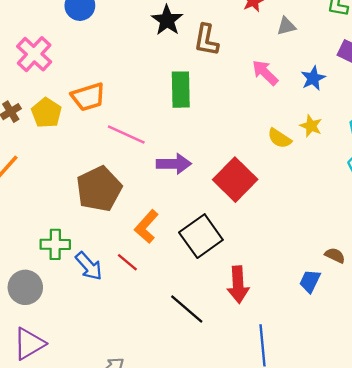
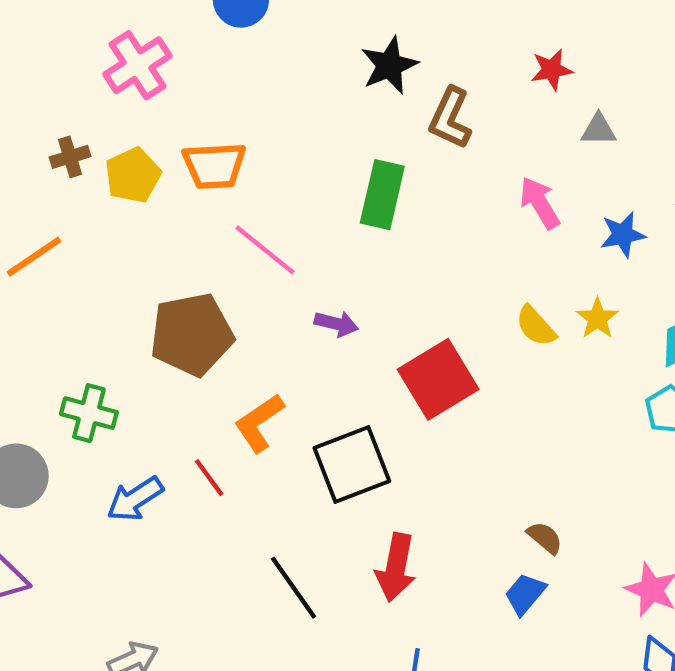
purple arrow: (174, 164) -> (336, 324), size x0.7
brown semicircle: (335, 255) -> (545, 538), moved
blue arrow: (89, 266) -> (135, 499), moved, turned 84

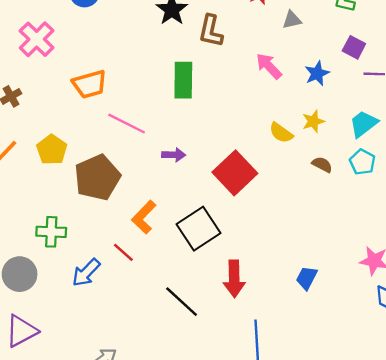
yellow pentagon: (133, 175) -> (52, 150), moved
yellow star: (597, 318) -> (313, 121), turned 30
brown semicircle: (545, 538) -> (322, 165), moved

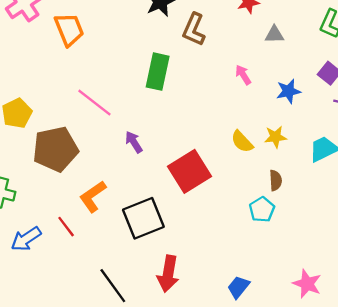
pink arrow: (269, 66) -> (243, 75), size x0.7
orange trapezoid: (90, 84) -> (69, 29), moved, turned -108
purple arrow: (174, 155) -> (134, 142), turned -135
cyan pentagon: (362, 162) -> (262, 210), moved
brown semicircle: (322, 165) -> (276, 180), turned 48

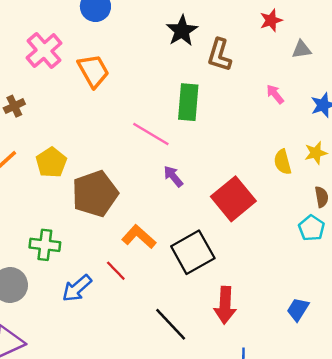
pink line: (94, 103) -> (151, 134), moved
yellow semicircle: (242, 142) -> (283, 162), turned 35
orange L-shape: (93, 196) -> (139, 237), turned 84

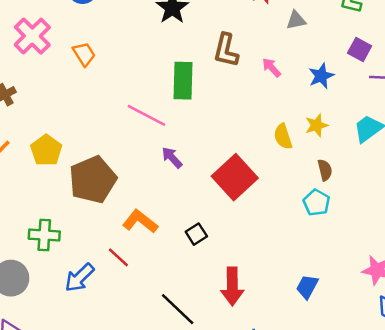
brown L-shape: (219, 55) -> (226, 50), moved
orange trapezoid: (93, 71) -> (84, 54), size x0.7
black square: (193, 252) -> (196, 234), size x0.5

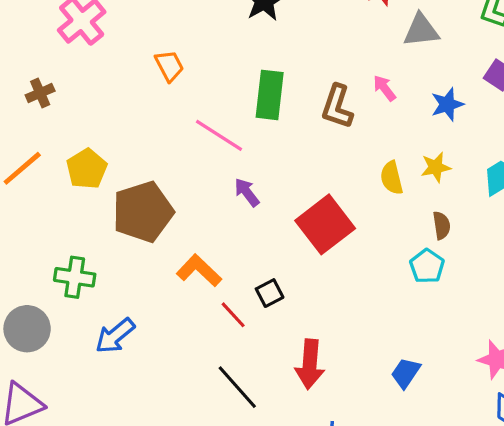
gray triangle: (296, 20) -> (421, 30), size x1.4
brown L-shape: (226, 50) -> (337, 107), moved
orange trapezoid: (84, 54) -> (169, 66), moved
red line: (118, 257) -> (233, 315), moved

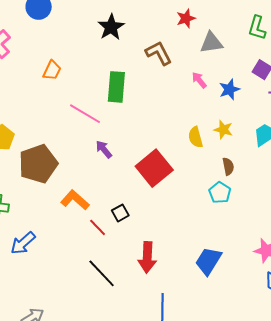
orange trapezoid: (169, 66) -> (52, 70), turned 55
pink arrow: (385, 88) -> (199, 80), moved
brown L-shape: (337, 107) -> (159, 53), moved, turned 136
yellow star: (436, 167) -> (223, 130), turned 30
blue trapezoid: (406, 373) -> (208, 261), size x1.4

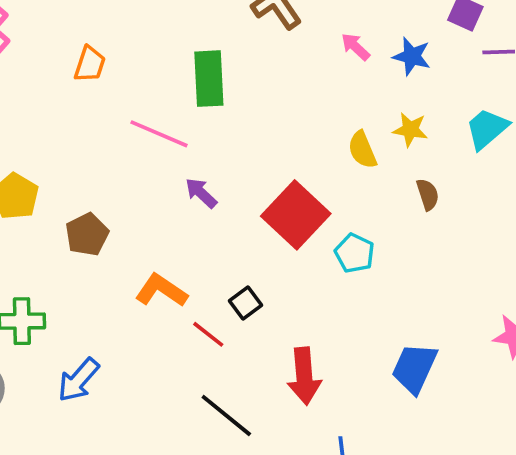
blue star: (229, 89) -> (412, 56), turned -30
brown pentagon: (38, 164) -> (87, 234), size x0.6
cyan pentagon: (220, 193) -> (355, 253), moved

